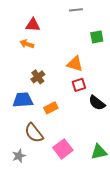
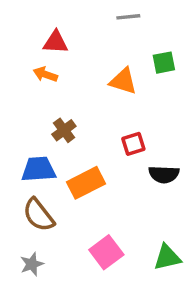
orange triangle: (75, 64) -> (123, 81), moved
black semicircle: (97, 103) -> (164, 174), turned -36
orange rectangle: (51, 108) -> (86, 183), size x1.5
brown semicircle: (34, 133) -> (39, 215), moved

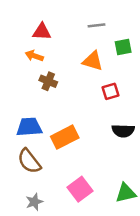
gray line: (128, 17) -> (96, 25), moved
brown cross: (64, 130) -> (48, 81), moved, turned -30
red square: (133, 144) -> (110, 91), moved
gray star: (32, 264) -> (34, 202), moved

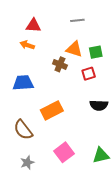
green square: (123, 47) -> (96, 52), moved
brown cross: (48, 81) -> (60, 64), moved
blue trapezoid: (29, 127) -> (23, 83), moved

